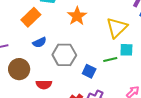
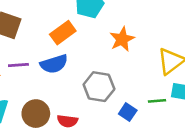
blue semicircle: (40, 42) -> (54, 64), moved, size x1.5
brown circle: (19, 69) -> (36, 114), moved

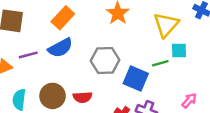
blue square: (128, 112) -> (136, 79), size x1.5

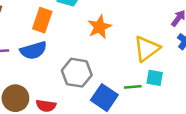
orange rectangle: (63, 18) -> (42, 20), turned -35

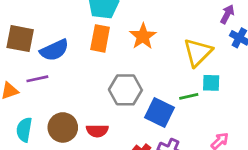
orange rectangle: (42, 20) -> (100, 38), moved
blue semicircle: (33, 50) -> (54, 50), moved

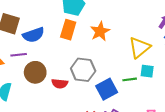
blue square: (160, 112) -> (107, 89), turned 30
brown circle: (63, 127) -> (35, 72), moved
red semicircle: (97, 131) -> (60, 84), moved

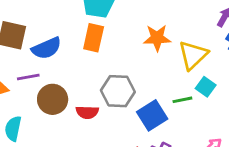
orange star: (100, 31) -> (157, 38), moved, turned 30
cyan square: (147, 71) -> (206, 87), turned 32

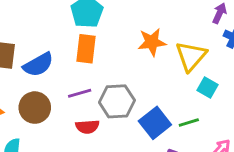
purple line: (28, 77) -> (80, 93), moved
brown circle: (53, 99) -> (35, 108), moved
green line: (182, 100) -> (189, 122), moved

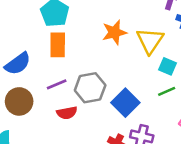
green line: (189, 122) -> (167, 91), moved

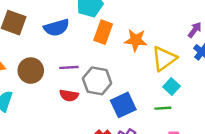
orange rectangle: (58, 45) -> (103, 32), moved
blue semicircle: (18, 64) -> (56, 28), moved

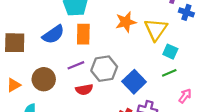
orange rectangle: (103, 32) -> (83, 34), moved

